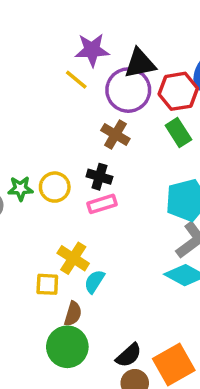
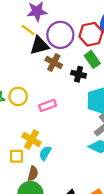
black triangle: (140, 63) -> (39, 46), moved
black cross: (99, 177) -> (79, 74), moved

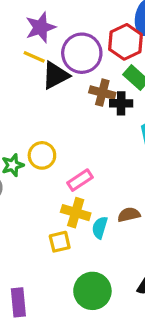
brown cross: (54, 62) -> (102, 93), moved
pink rectangle: (48, 105) -> (80, 180), moved
brown semicircle: (33, 173) -> (129, 215), moved, turned -104

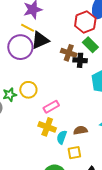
purple circle: (82, 53) -> (20, 47), moved
yellow square: (60, 242) -> (74, 153), moved

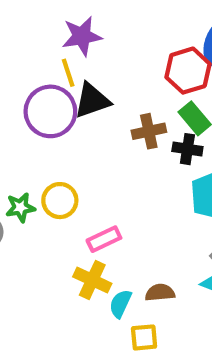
yellow line: (28, 28) -> (68, 73), turned 40
brown cross: (69, 53) -> (149, 131), turned -35
black cross: (80, 60) -> (187, 149), moved

